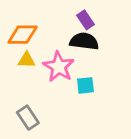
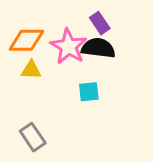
pink star: (59, 67) -> (69, 47), moved
cyan square: (85, 85) -> (89, 92), moved

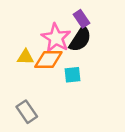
orange diamond: (26, 40) -> (48, 60), moved
black semicircle: (98, 48) -> (80, 39), turned 116

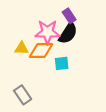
pink star: (56, 38) -> (47, 32), turned -30

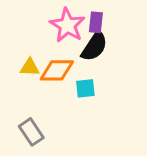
purple rectangle: (69, 16) -> (96, 22), turned 40
pink star: (47, 32) -> (67, 25), moved, turned 30

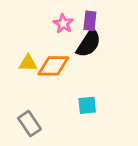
pink star: (67, 25) -> (63, 24), size x0.6
cyan square: (85, 88) -> (87, 105), moved

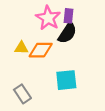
pink star: (63, 24) -> (48, 18), size x1.6
cyan square: (87, 105) -> (66, 80), size x1.5

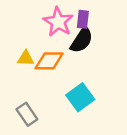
cyan square: (66, 80) -> (80, 97), turned -30

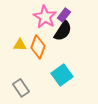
purple rectangle: (83, 19) -> (64, 15), turned 32
orange diamond: (49, 61) -> (38, 47), turned -70

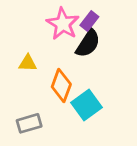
orange diamond: (38, 47) -> (61, 85), moved
gray rectangle: (21, 88) -> (29, 123), turned -72

